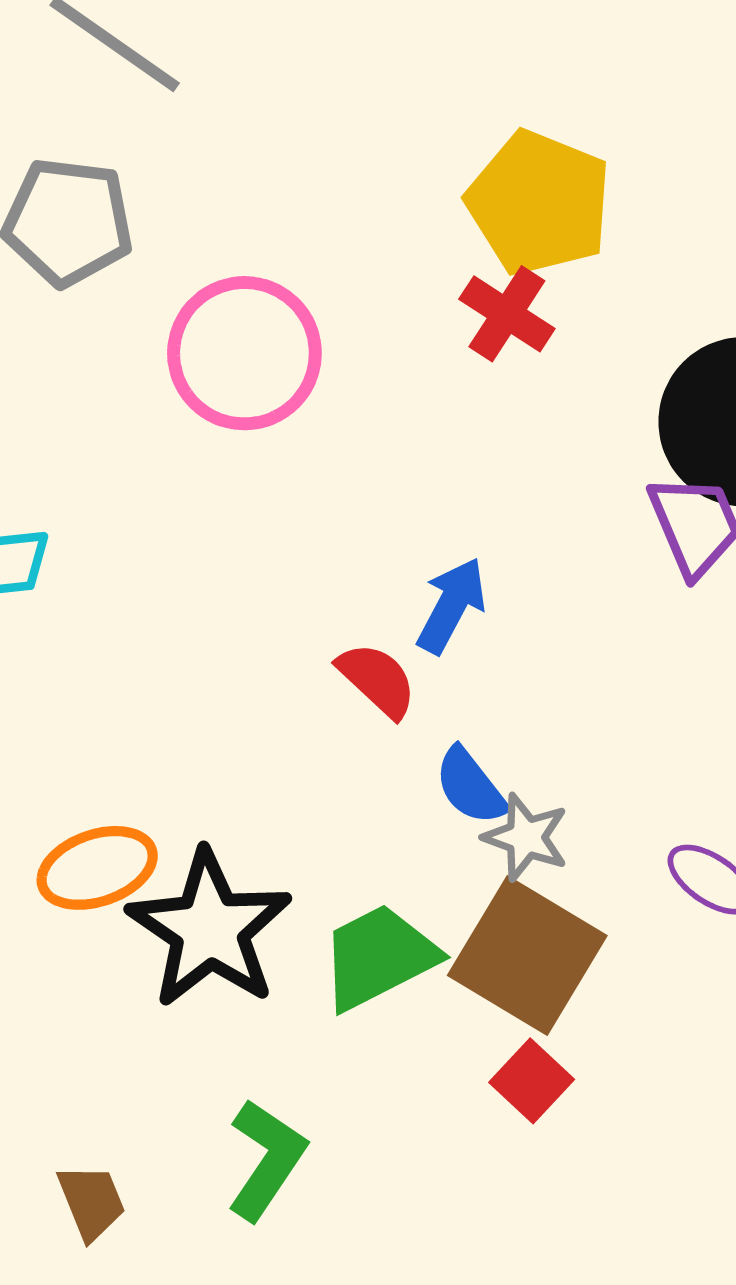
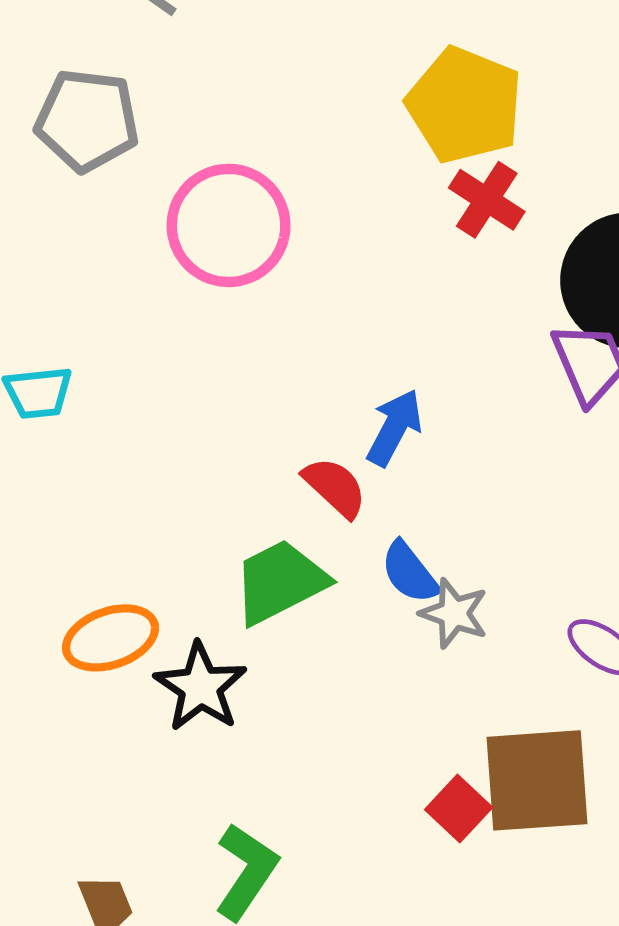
red cross: (507, 314) -> (487, 200), moved
black star: (209, 929) -> (200, 687), size x0.7
brown square: (527, 955) -> (537, 780), moved, turned -35
green trapezoid: (379, 957) -> (280, 582), moved

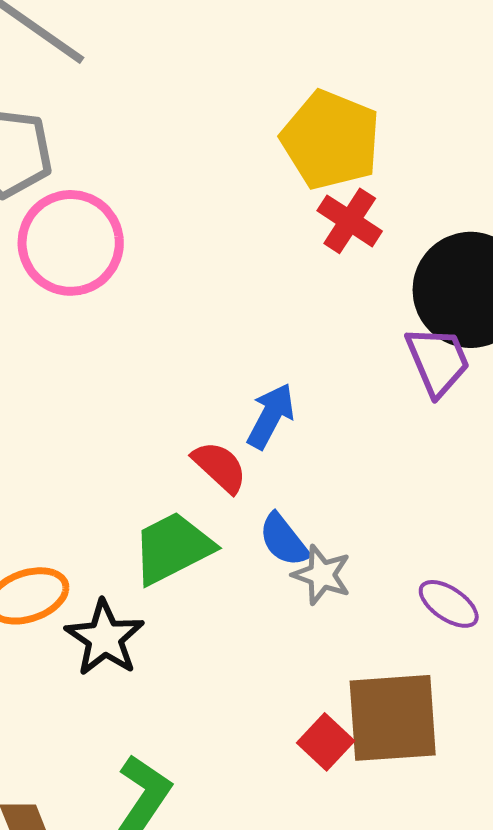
pink circle: (229, 225) -> (71, 243), moved

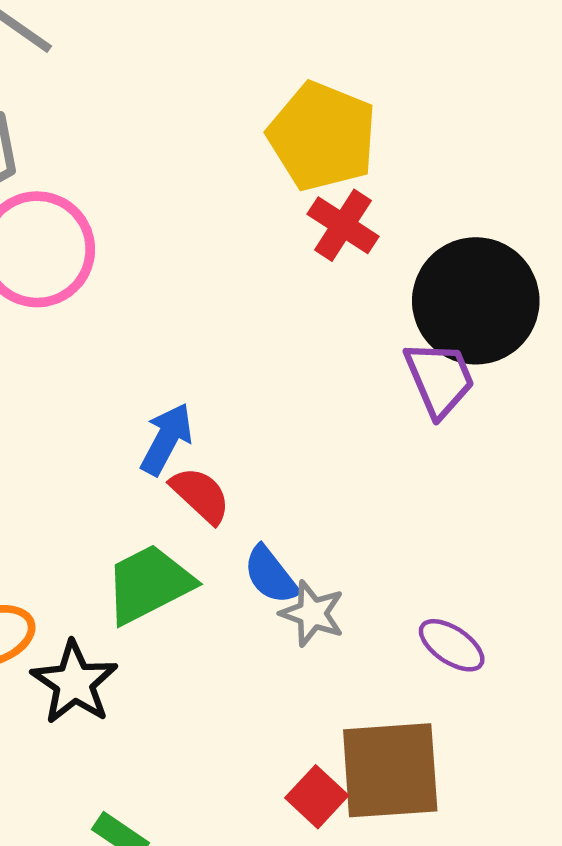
blue arrow: (271, 416) -> (166, 439), moved

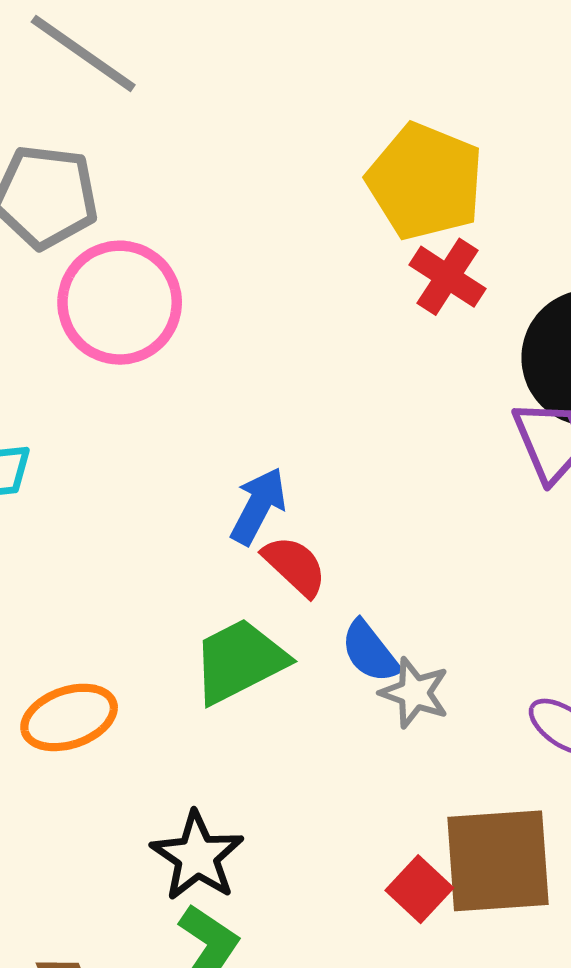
black star: (74, 683) -> (197, 856), moved

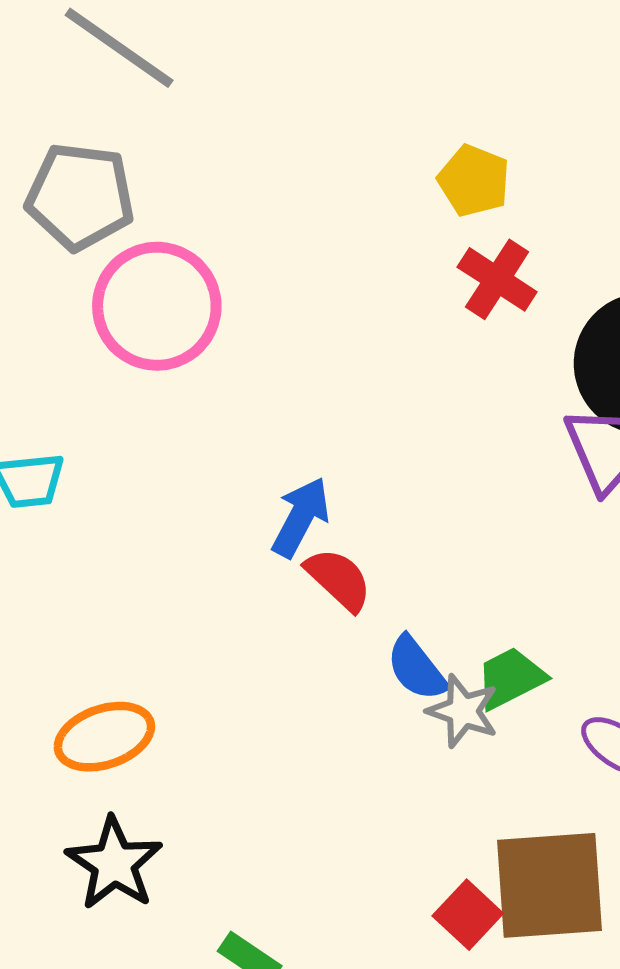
yellow pentagon: (425, 182) -> (474, 181), size x0.6
green trapezoid: (239, 661) -> (510, 678), moved, size x0.7
black star: (197, 856) -> (114, 863), moved

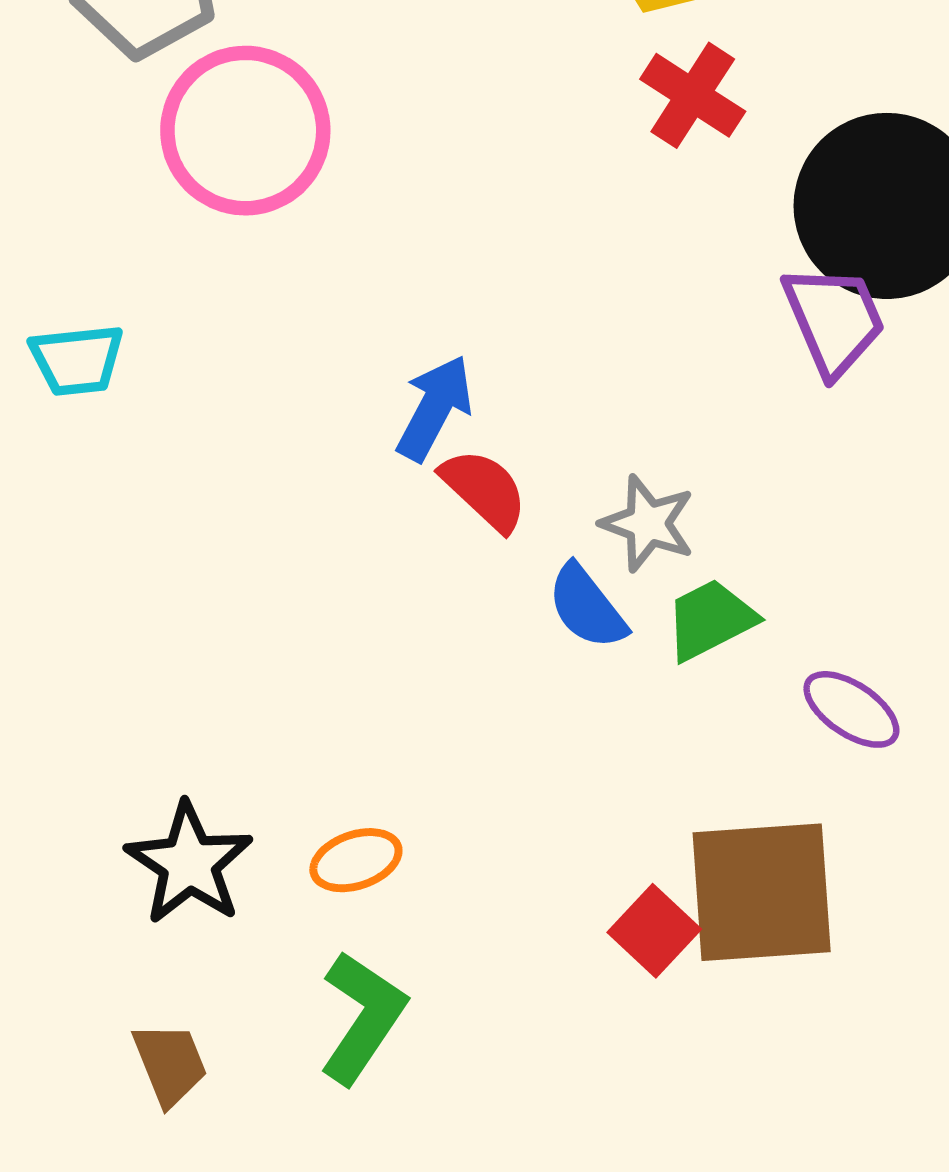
gray star: (463, 711) -> (648, 523), moved
orange ellipse: (104, 737) -> (356, 860), moved, size x0.7

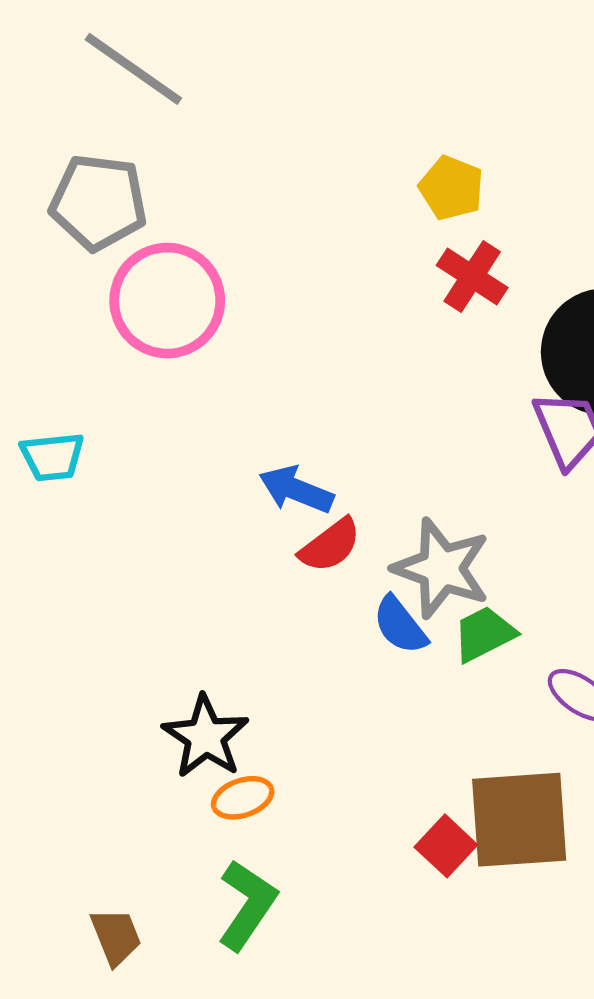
blue arrow: (435, 408) -> (296, 490), turned -96
red semicircle: (484, 490) -> (330, 545), turned 100
gray star: (648, 523) -> (442, 568), size x1.5
black star: (189, 863) -> (205, 737), moved

